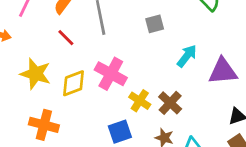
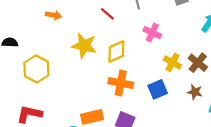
pink cross: (111, 74) -> (152, 33), moved, size x0.7
orange cross: (44, 125) -> (121, 83), moved

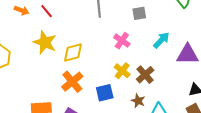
red line: (107, 14) -> (47, 11), moved
pink cross: (152, 33) -> (122, 41), moved
orange cross: (121, 83) -> (72, 82), turned 30

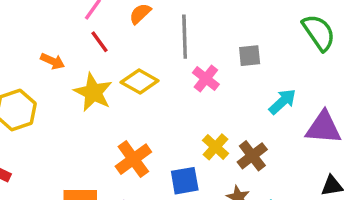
orange arrow: (22, 10) -> (53, 61), moved
pink cross: (122, 41) -> (206, 79), moved
yellow diamond: (73, 53) -> (140, 81), moved, turned 40

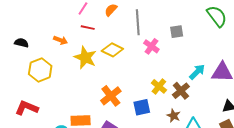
red line: (99, 42) -> (88, 28), turned -40
cyan arrow: (283, 102) -> (197, 72), moved

